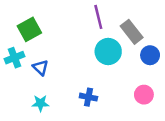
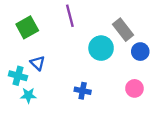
purple line: (98, 17) -> (70, 16), moved
cyan cross: (15, 58) -> (18, 76), moved, turned 36
cyan star: (40, 103) -> (28, 95), moved

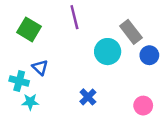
green square: (27, 27) -> (29, 29), turned -30
pink circle: (134, 88) -> (143, 106), moved
blue cross: (83, 91) -> (88, 97), turned 35

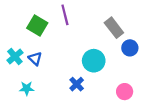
green square: (29, 29) -> (37, 26), moved
cyan circle: (108, 52) -> (94, 61), moved
cyan cross: (19, 81) -> (15, 56), moved, turned 35

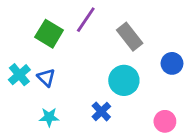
purple line: (65, 15) -> (86, 20), turned 48
gray rectangle: (114, 28) -> (130, 37), moved
cyan star: (27, 88) -> (49, 117), moved

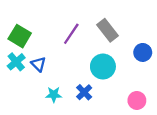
purple line: (86, 20) -> (71, 34), moved
green square: (49, 34) -> (20, 36), moved
cyan star: (49, 117) -> (54, 95), moved

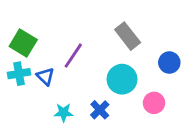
purple line: (71, 34) -> (73, 56), moved
cyan cross: (16, 62) -> (19, 74), turned 30
pink circle: (137, 100) -> (154, 103), moved

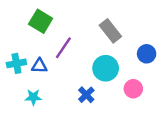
green square: (23, 43) -> (41, 21), moved
blue triangle: (45, 76) -> (39, 66), turned -42
cyan star: (64, 113) -> (33, 97), moved

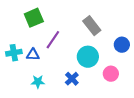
green square: (41, 21) -> (34, 18), turned 36
cyan star: (33, 97) -> (38, 82), moved

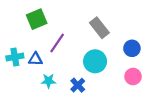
pink circle: (111, 74) -> (133, 77), moved
cyan star: (38, 82) -> (48, 81), moved

